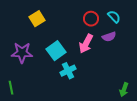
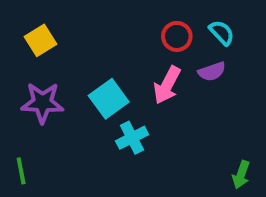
yellow square: (37, 19) -> (40, 40), moved

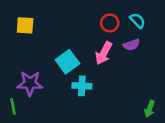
yellow square: (40, 40) -> (25, 25), turned 36
purple star: (42, 103) -> (30, 83), moved
cyan cross: (132, 138) -> (82, 86), turned 30

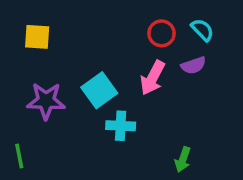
purple star: (30, 83) -> (46, 101), moved
green arrow: (150, 109) -> (183, 160), moved

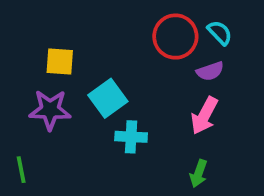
red circle: (161, 33) -> (175, 37), size x1.5
yellow square: (37, 37) -> (60, 62), moved
pink arrow: (153, 78) -> (204, 116), moved

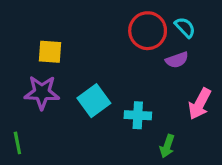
cyan square: (108, 98) -> (94, 101), moved
pink arrow: (204, 116) -> (200, 104), moved
cyan cross: (131, 137) -> (138, 115), moved

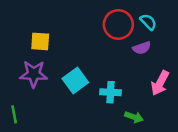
green arrow: (167, 146) -> (134, 117), turned -90

